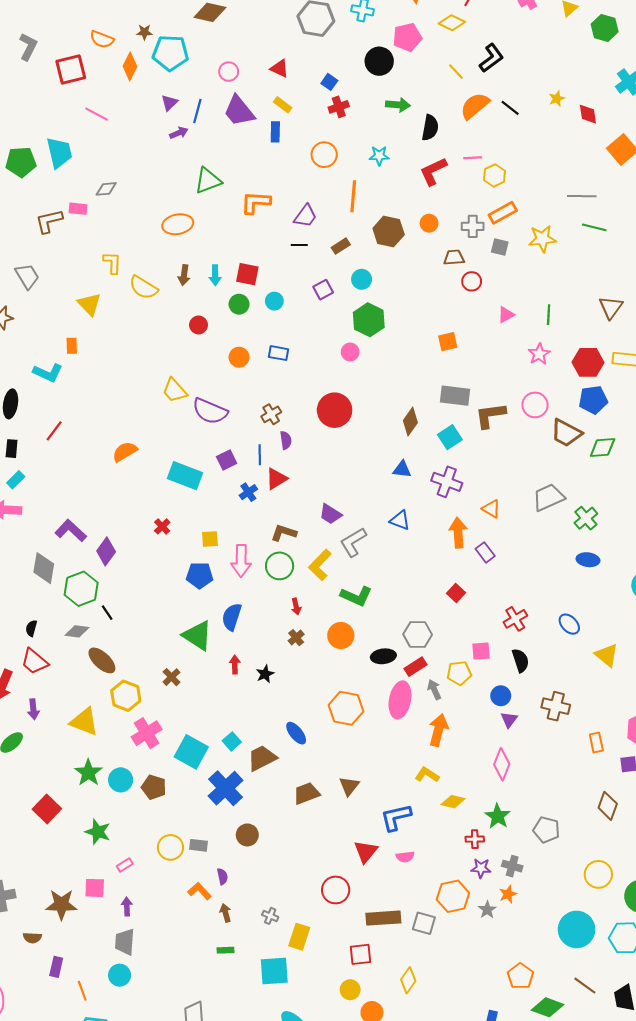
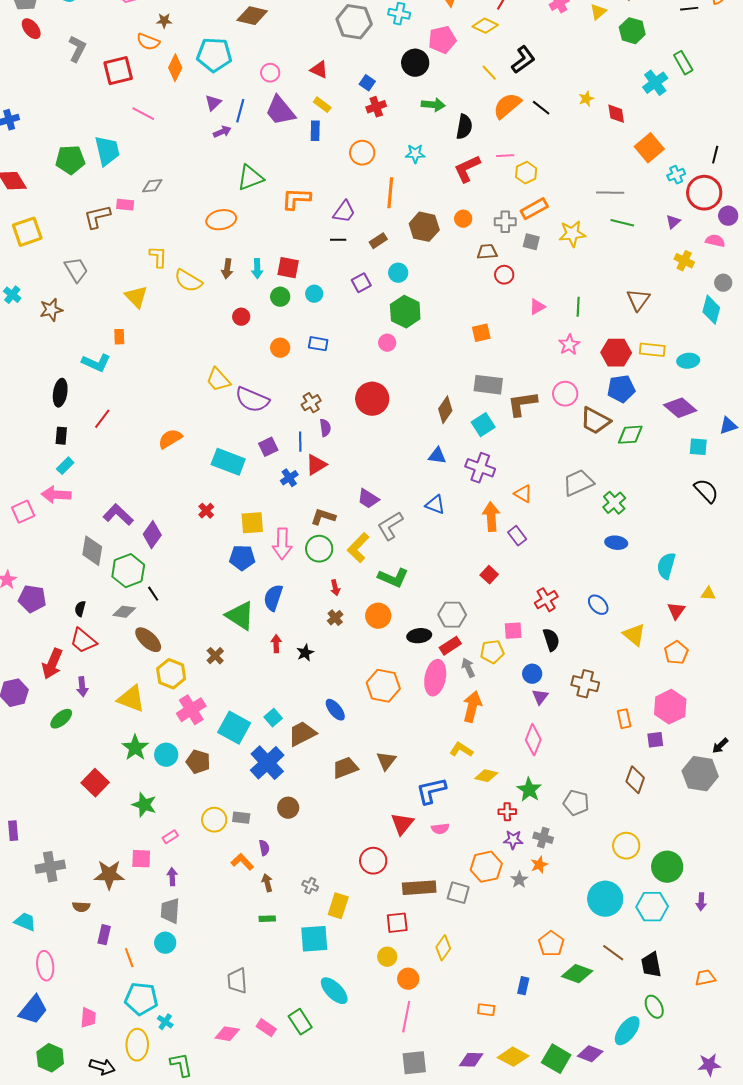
brown star: (144, 32) -> (164, 21), moved
yellow square: (210, 539) -> (252, 523), size x1.4

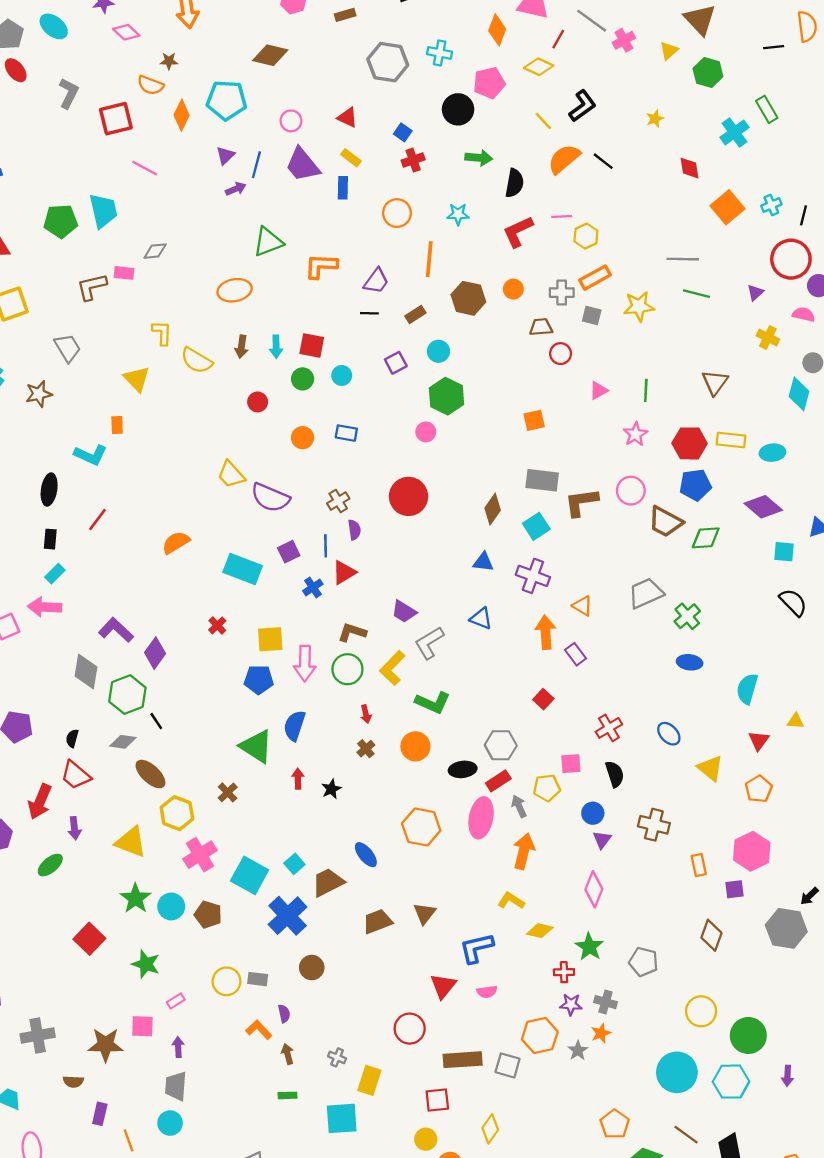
yellow star: (586, 99) -> (655, 119), moved
cyan cross: (676, 175) -> (771, 205), moved

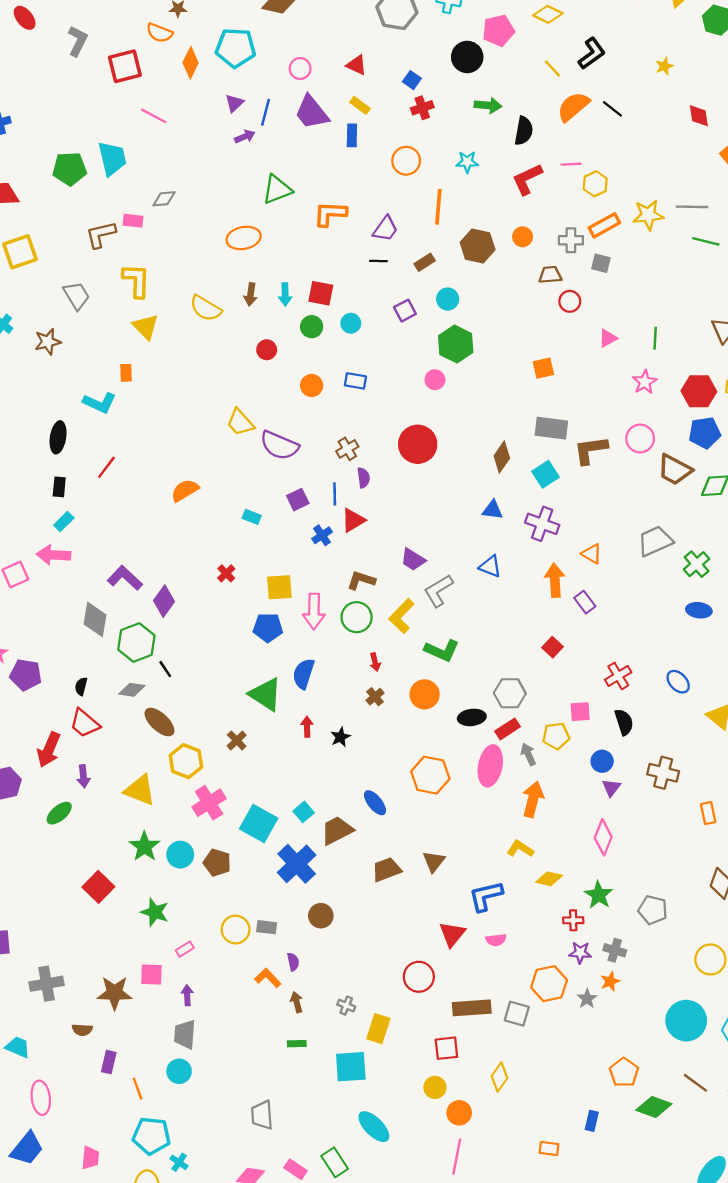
yellow star: (639, 306) -> (648, 215), moved
yellow L-shape: (162, 333) -> (136, 281), moved, size x1.4
cyan rectangle: (243, 569) -> (252, 517), size x0.5

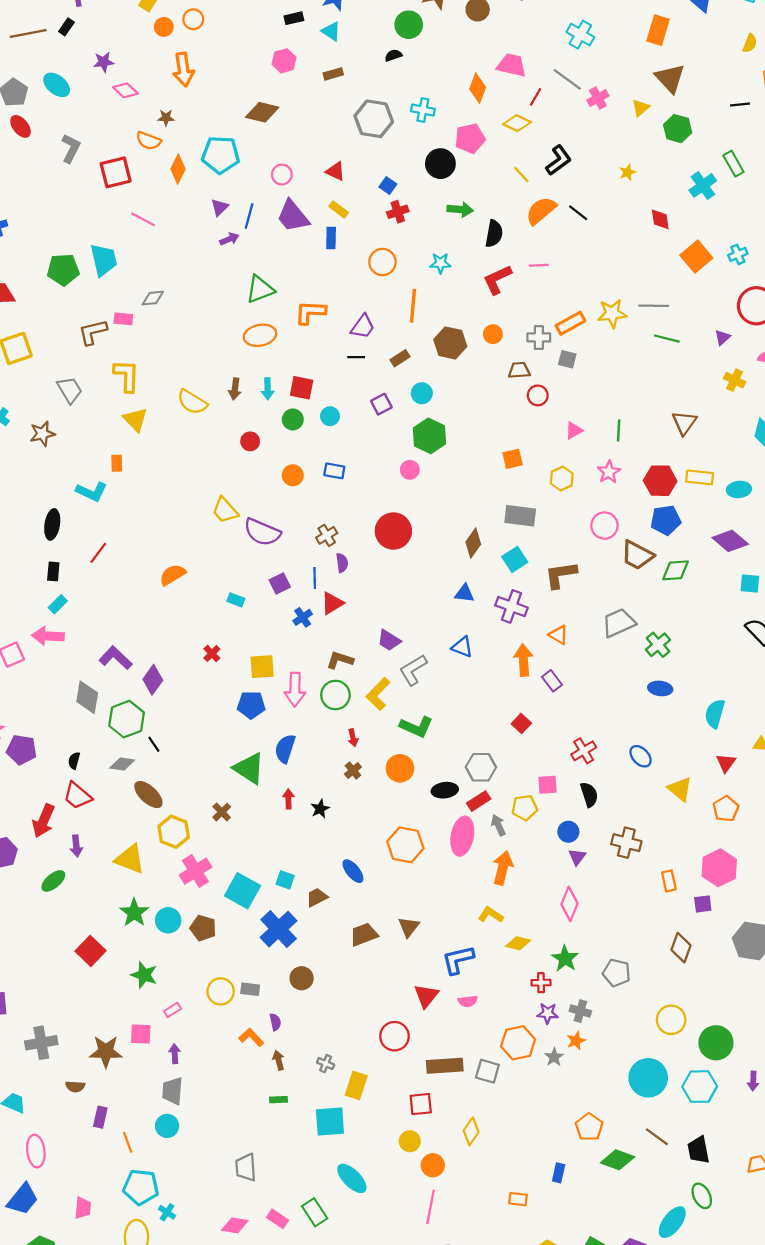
yellow hexagon: (595, 184) -> (562, 479), moved
orange ellipse: (244, 238) -> (260, 335), moved
brown L-shape: (591, 450) -> (561, 575), moved
cyan square: (304, 812) -> (285, 880), turned -30
brown trapezoid: (337, 830) -> (317, 897), size x0.7

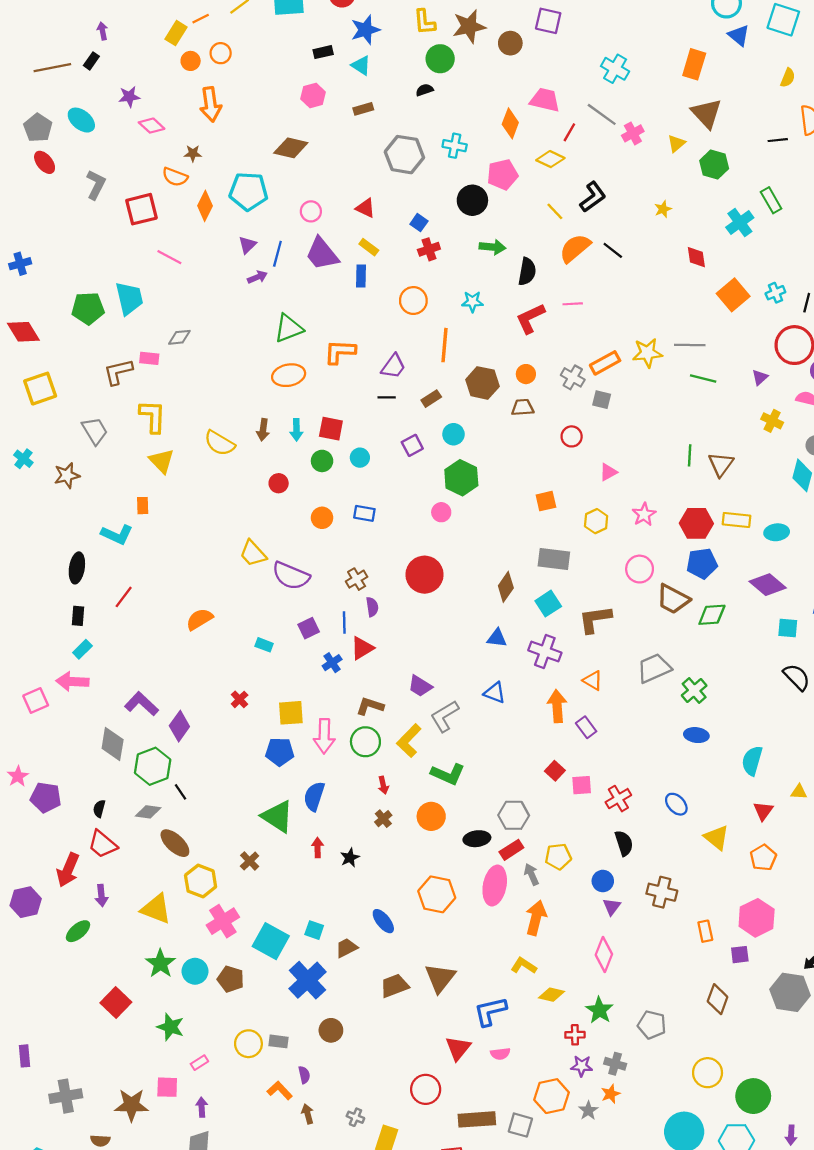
gray cross: (539, 337) -> (573, 377), turned 30
brown trapezoid: (519, 370) -> (523, 407), moved
green line: (619, 430) -> (690, 455), moved
pink square: (548, 785) -> (582, 785), moved
brown triangle: (409, 927) -> (440, 978), size x1.4

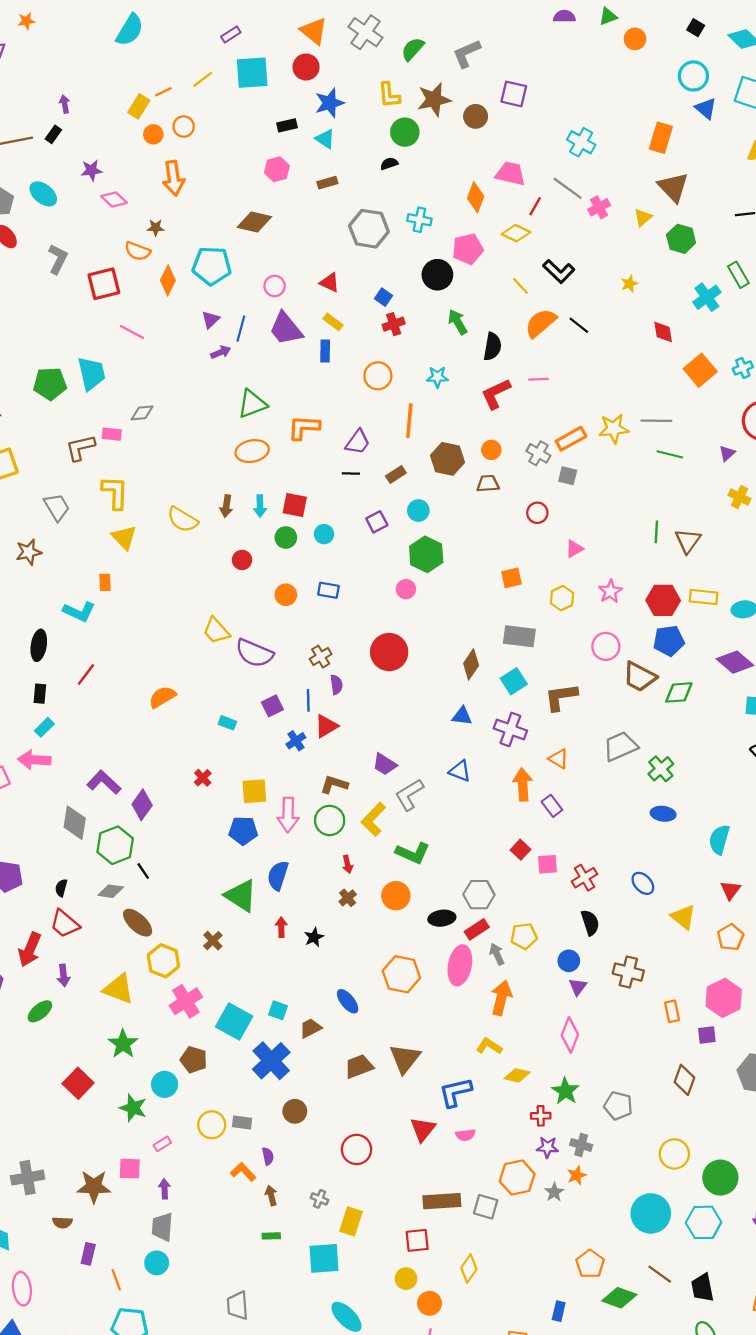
black L-shape: (593, 197) -> (559, 271), turned 80
green arrow: (492, 247) -> (458, 322), turned -125
cyan circle: (195, 971) -> (165, 1084), moved
red circle: (426, 1089) -> (357, 1149), moved

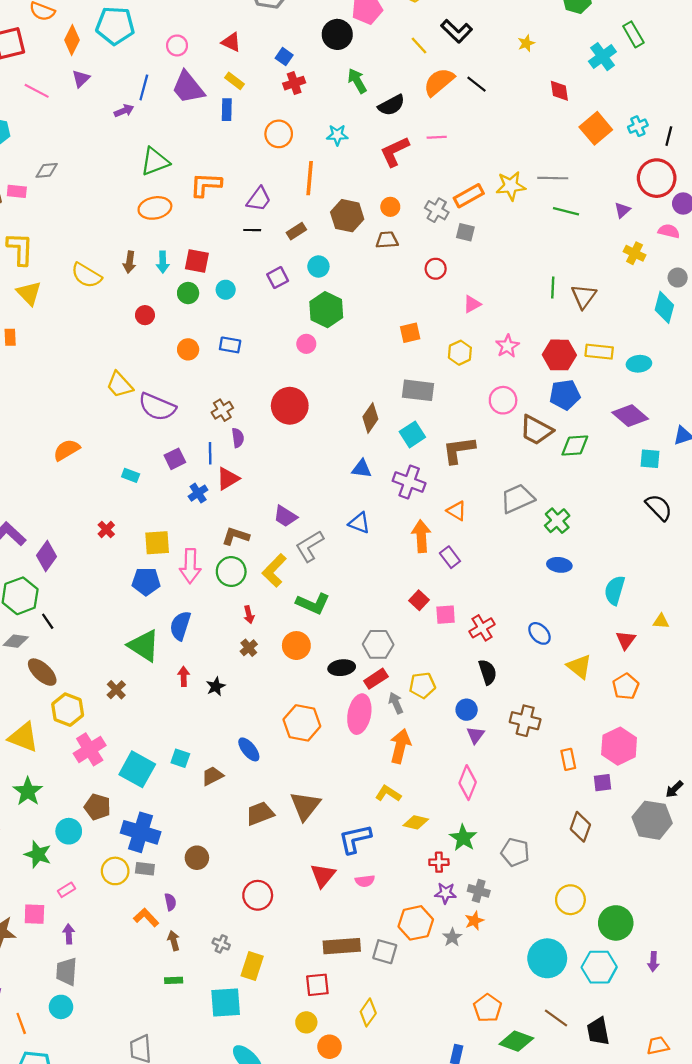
purple triangle: (211, 320) -> (81, 79), moved
black semicircle: (492, 347) -> (391, 105), turned 52
blue cross: (271, 1061) -> (141, 832), moved, turned -30

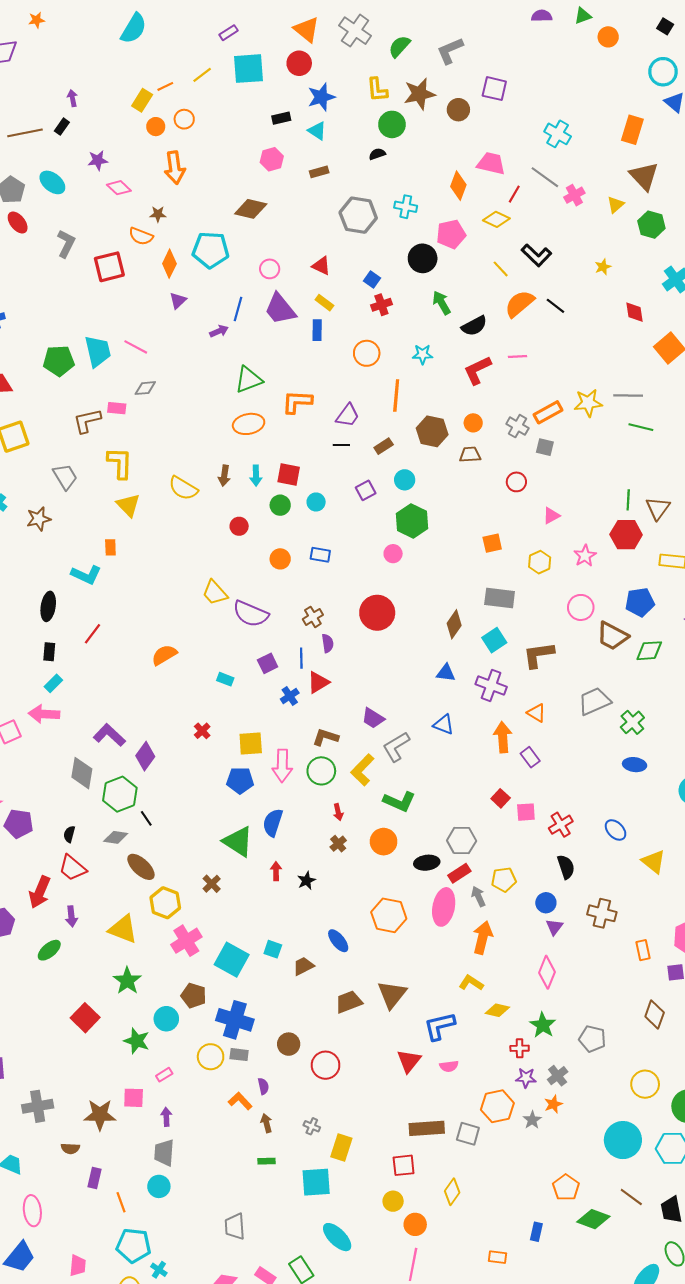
pink line: (37, 91) -> (136, 347), moved
red hexagon: (559, 355) -> (626, 535), moved
gray cross: (479, 891) -> (558, 1076), turned 36
red circle: (258, 895) -> (326, 1065), moved

